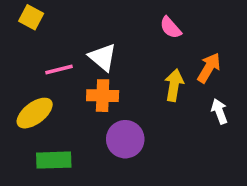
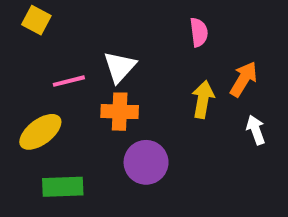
pink semicircle: (171, 28) -> (199, 32), turned -145
white triangle: (103, 57) -> (120, 67), turned 32

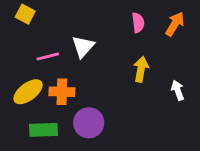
orange arrow: (244, 79) -> (175, 24), moved
orange cross: (120, 112) -> (62, 92), moved
purple circle: (146, 162) -> (89, 123), moved

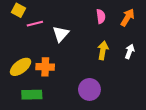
pink line: (48, 56) -> (35, 24), moved
white arrow: (178, 90) -> (130, 51), moved, turned 40
purple circle: (89, 123) -> (89, 89), moved

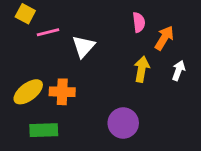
orange arrow: (128, 17) -> (164, 38), moved

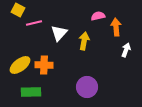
pink semicircle: (139, 22) -> (98, 16), turned -96
orange arrow: (164, 38) -> (116, 27), turned -36
yellow arrow: (142, 69) -> (84, 41), moved

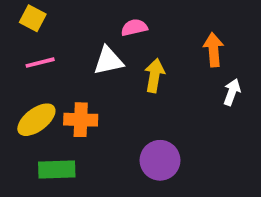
pink semicircle: (98, 16) -> (134, 27), moved
pink line: (34, 23) -> (40, 63), moved
white triangle: (59, 33) -> (108, 61), turned 36

